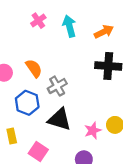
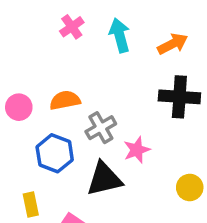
orange semicircle: (34, 68) -> (65, 100), turned -66
black triangle: (59, 119) -> (104, 179), turned -30
pink star: (93, 130) -> (137, 150), moved

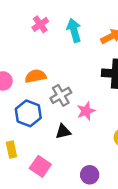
black triangle: (104, 179) -> (63, 131), size x0.6

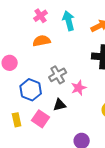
orange semicircle: (35, 76) -> (42, 41), moved
pink square: (40, 166) -> (41, 119), moved

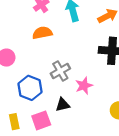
pink square: (41, 119) -> (41, 120), turned 36

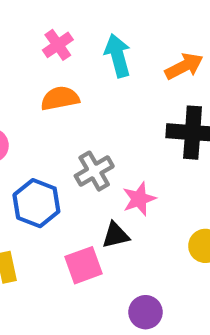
black triangle: (63, 105) -> (116, 235), moved
pink square: (41, 120) -> (83, 265), moved

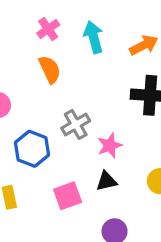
orange semicircle: (60, 98) -> (50, 69), turned 76
black triangle: (116, 235) -> (106, 181), moved

